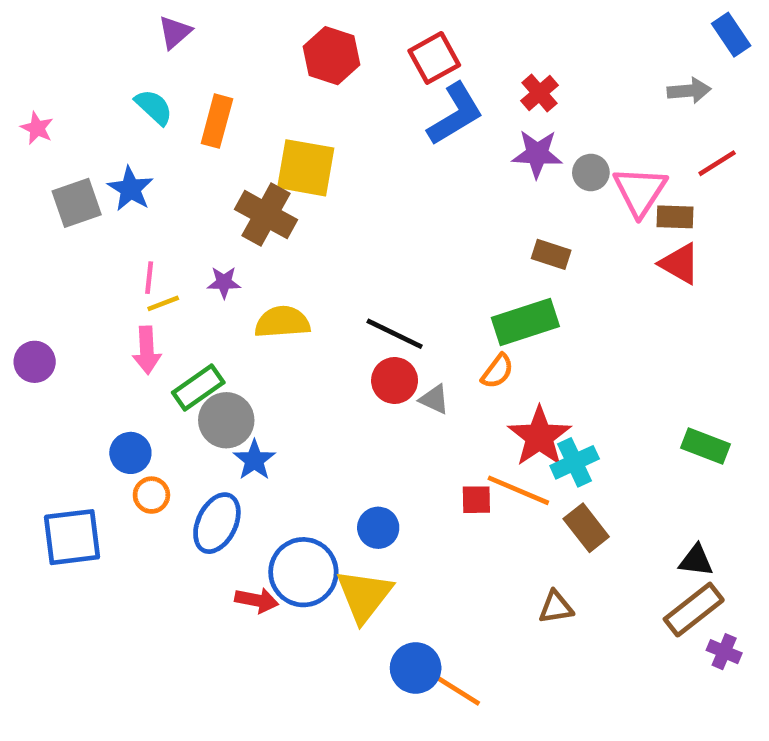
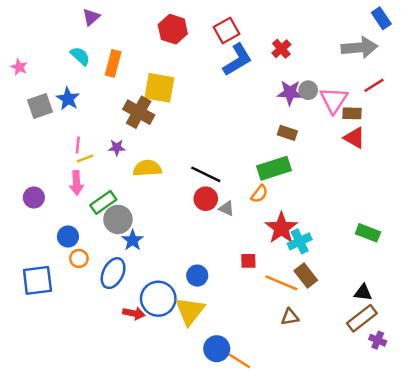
gray arrow: (689, 91) -> (359, 48), size x1.6
purple star: (537, 154) -> (290, 93), moved
purple circle: (35, 362) -> (34, 197), moved
orange line: (518, 490) -> (281, 283), moved

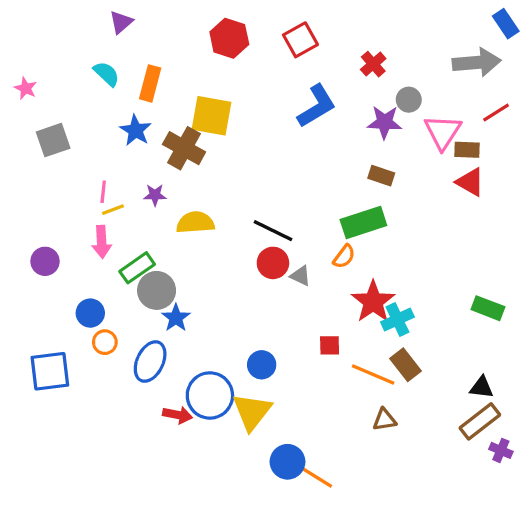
blue L-shape: (237, 60) -> (317, 106), moved
gray circle: (308, 90) -> (409, 100), moved
blue star: (68, 99) -> (136, 130), moved

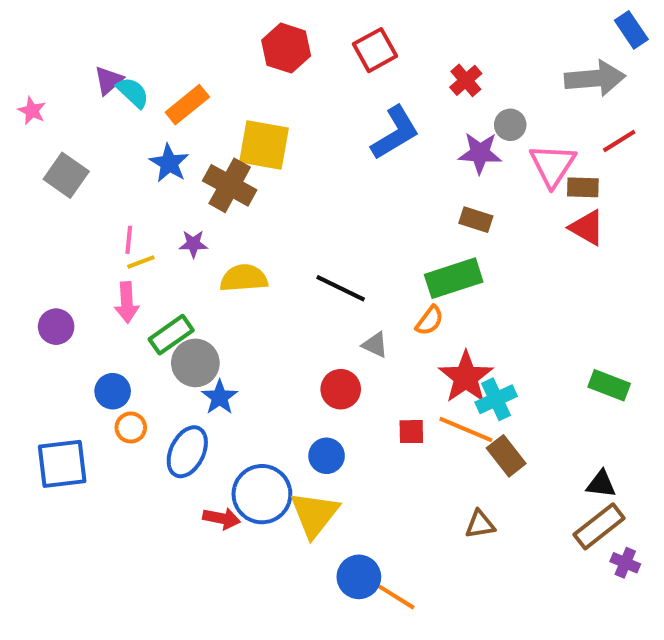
purple triangle: (121, 22) -> (109, 80), moved
orange rectangle: (150, 83) -> (187, 105), turned 36
gray square: (53, 140) -> (66, 175), turned -36
red circle: (273, 263) -> (341, 389), moved
orange line: (373, 374) -> (466, 430), moved

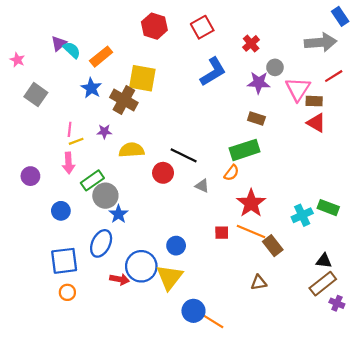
red circle: (341, 389) -> (163, 173), moved
cyan cross: (496, 399) -> (302, 215), moved
orange circle: (131, 428) -> (67, 292), moved
blue square: (62, 464) -> (64, 261), moved

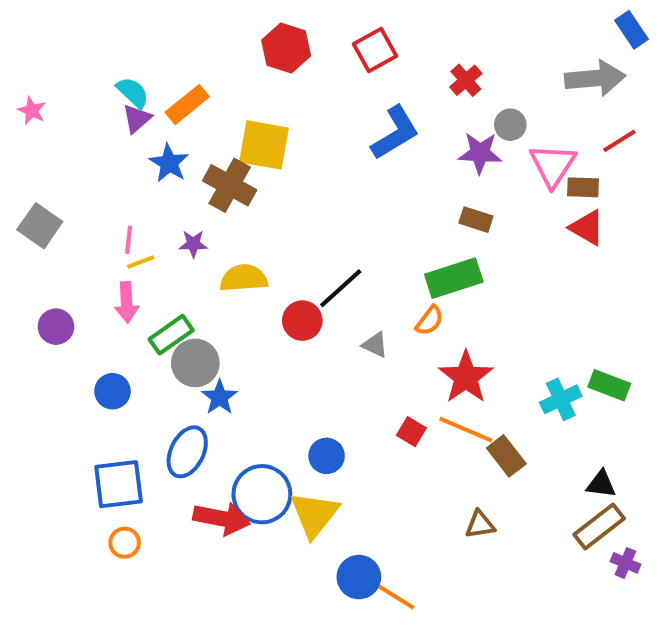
purple triangle: (59, 43) -> (137, 119), moved
gray square: (36, 95) -> (40, 226), moved
black line: (184, 155) -> (341, 288), turned -68
red square: (222, 233) -> (411, 432), turned 32
red arrow: (120, 279) -> (222, 518), size x1.5

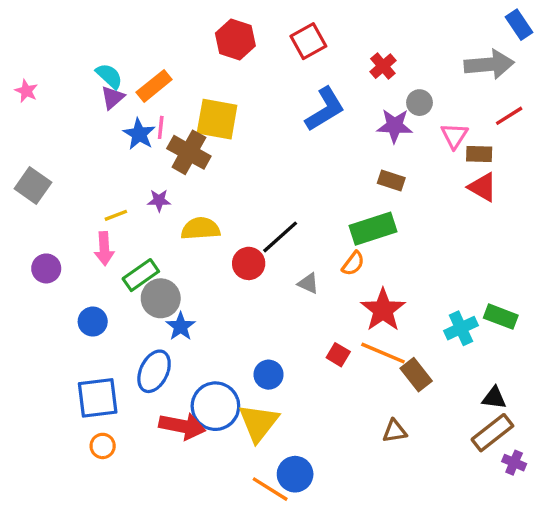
pink triangle: (553, 165) -> (454, 136), size x0.7
pink line: (129, 240) -> (161, 127), moved
orange line: (393, 595) -> (270, 489), moved

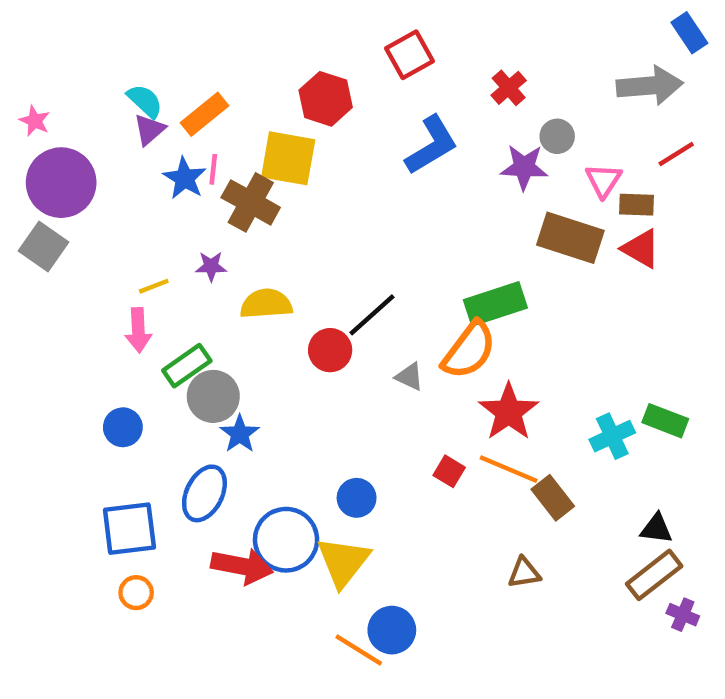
red hexagon: (235, 39) -> (326, 99), moved
brown rectangle: (391, 181) -> (570, 238), moved, size x1.8
orange semicircle: (353, 263) -> (469, 350), size x1.8
purple circle: (46, 268) -> (61, 183), moved, size x1.8

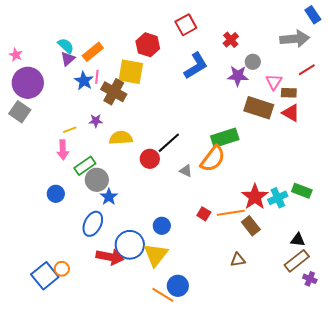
red star: (509, 412) -> (255, 197), moved
orange line: (509, 469) -> (231, 213), turned -32
blue square: (129, 529) -> (45, 276), moved, turned -32

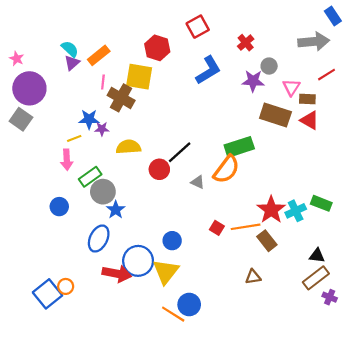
blue star: (84, 81) -> (89, 119), moved, turned -30

